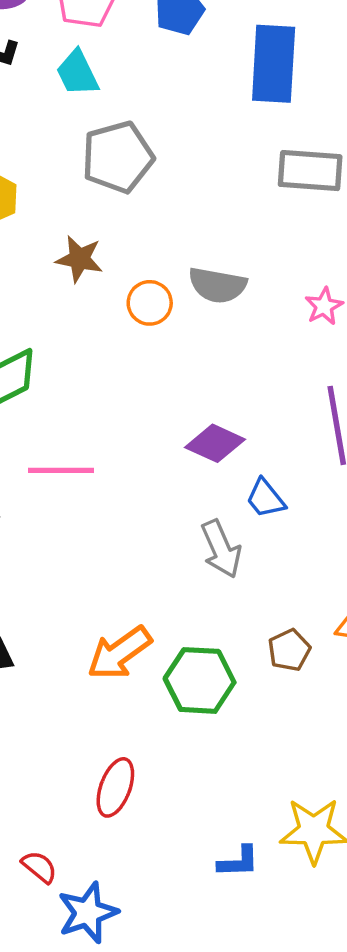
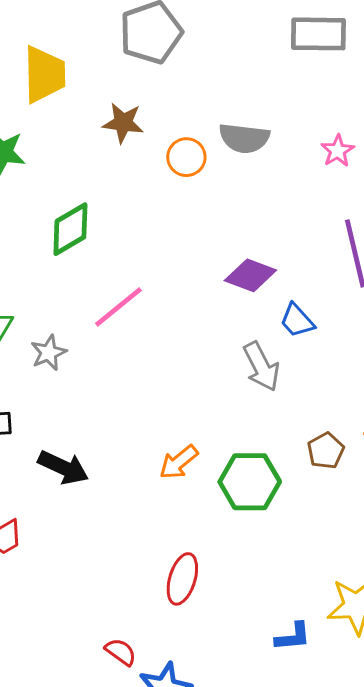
pink line: (61, 470) -> (118, 307), turned -36
orange arrow: (119, 653) -> (179, 462), size x0.7

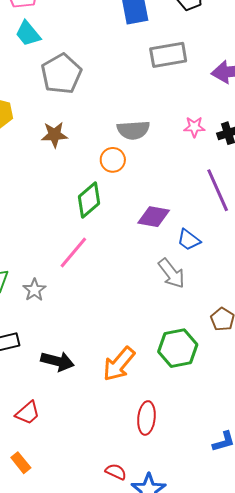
pink star: (338, 151) -> (194, 127), turned -30
orange circle: (186, 157) -> (113, 160), moved
green diamond: (70, 229) -> (89, 200), moved
orange arrow: (179, 462) -> (119, 364), moved, size x1.4

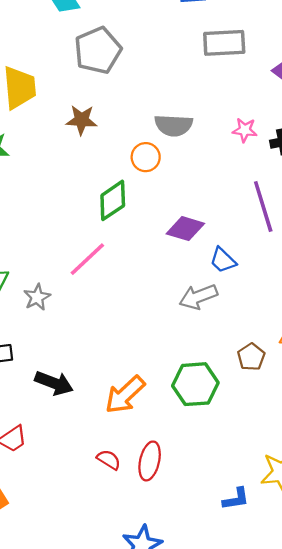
gray arrow: (171, 273) -> (198, 297), turned 100
red semicircle: (116, 472) -> (109, 460), moved

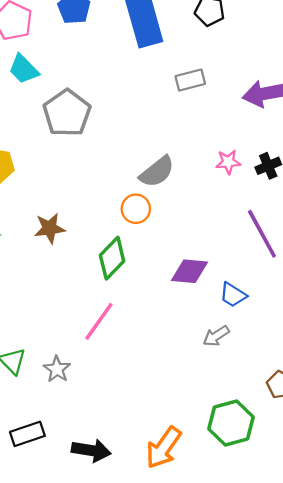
gray rectangle: (224, 43) -> (190, 80), size x0.7
brown star: (81, 120) -> (50, 228), moved
gray semicircle: (174, 125) -> (157, 172), turned -30
gray arrow: (198, 297) -> (216, 336), size x0.7

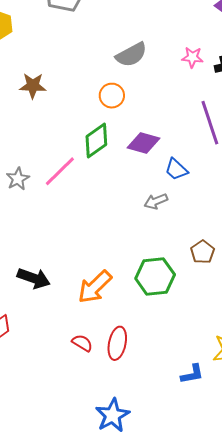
orange circle: (136, 209) -> (112, 96), moved
green diamond: (112, 258) -> (96, 140), moved
gray star: (57, 369) -> (18, 179), moved

